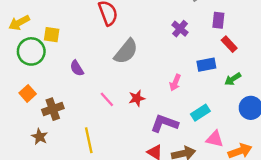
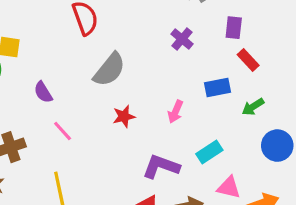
red star: (137, 98) -> (124, 116), moved
pink line: (107, 99) -> (63, 131), moved

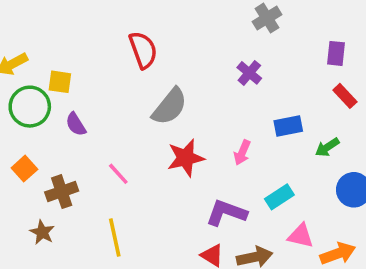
purple rectangle: (234, 28) -> (336, 53), moved
red rectangle: (248, 60) -> (345, 96), moved
purple semicircle: (43, 92) -> (76, 124), moved
red star: (124, 116) -> (186, 158), size x1.5

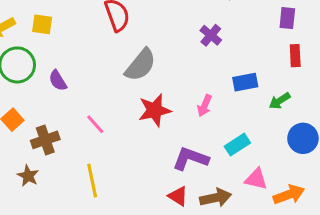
yellow square: (60, 82) -> (42, 24), moved
red rectangle: (345, 96) -> (295, 56), turned 40

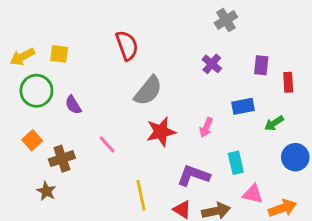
purple rectangle: (287, 18) -> (261, 65), moved
cyan rectangle: (237, 145) -> (236, 163), turned -70
yellow line: (92, 181) -> (141, 195), moved

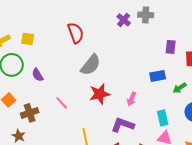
gray cross: (226, 20) -> (146, 15), turned 35
purple cross: (212, 64) -> (124, 20), moved
pink arrow: (206, 127) -> (132, 99), moved
cyan rectangle: (236, 163) -> (163, 118), moved

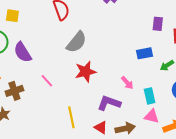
purple semicircle: (38, 75) -> (23, 52), size x1.5
pink arrow: (132, 99) -> (127, 83), moved, turned -64

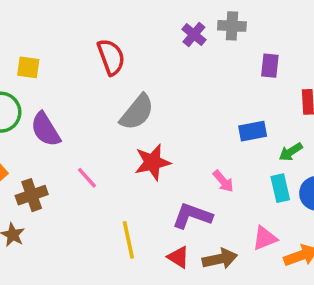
purple rectangle: (158, 24) -> (270, 66), moved
cyan rectangle: (150, 96) -> (280, 188), moved
pink triangle: (152, 116) -> (265, 238), turned -35

